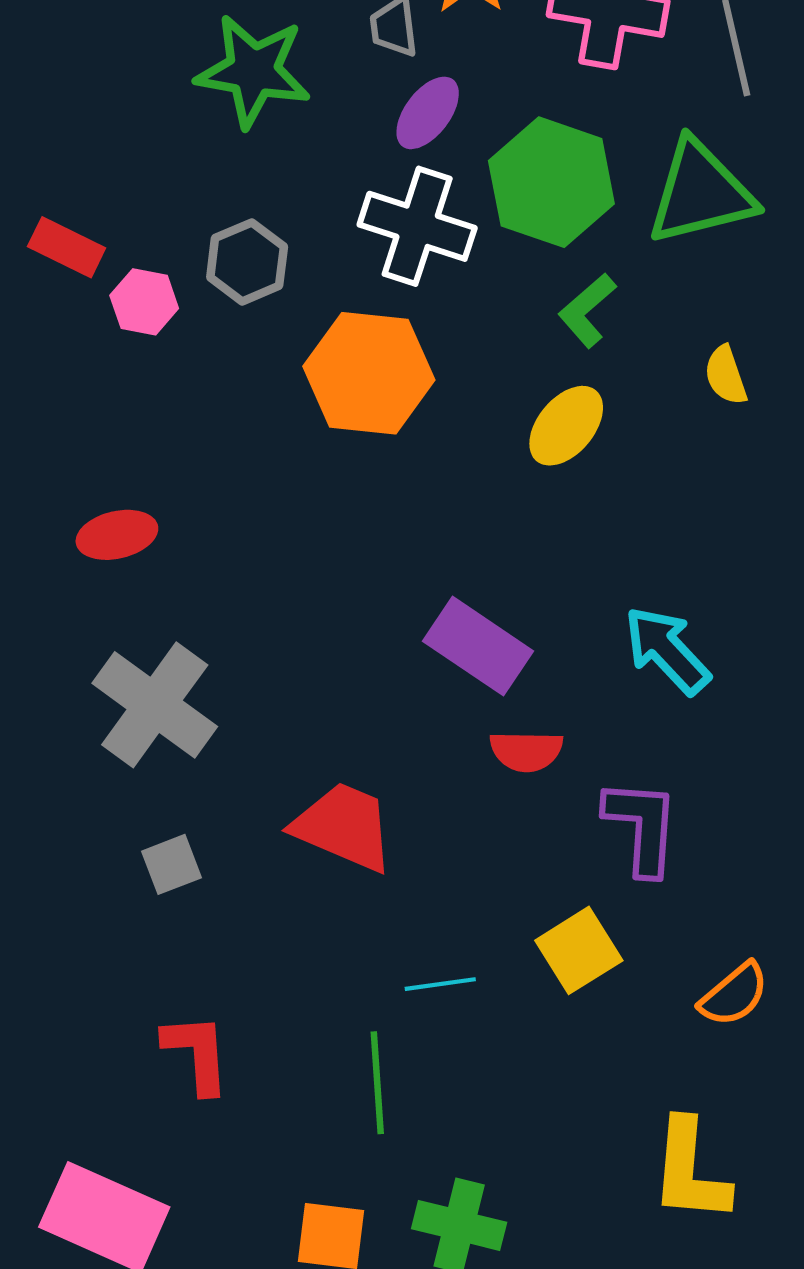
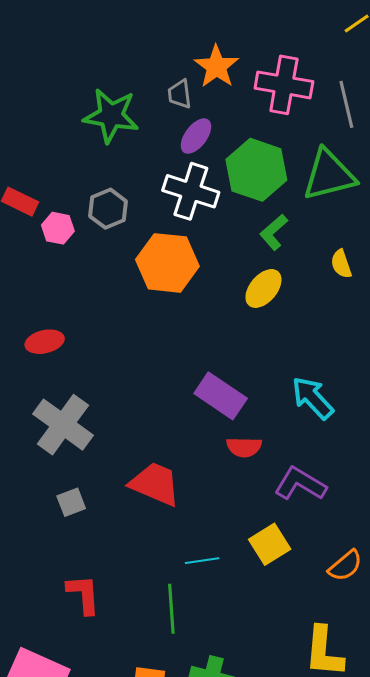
purple L-shape: (642, 827) -> (300, 484), turned -63

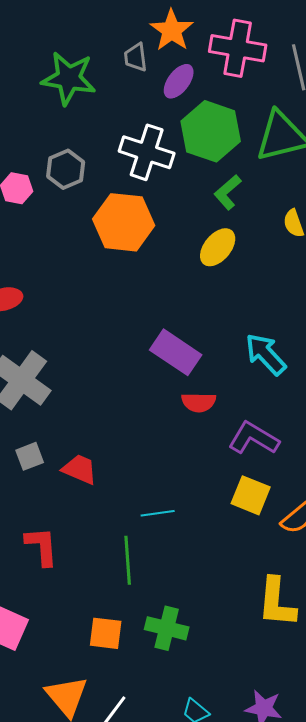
purple ellipse: (196, 136) -> (179, 81), moved
red trapezoid: (155, 484) -> (80, 469), moved, size x0.7
yellow square: (270, 544) -> (251, 495), moved, turned -36

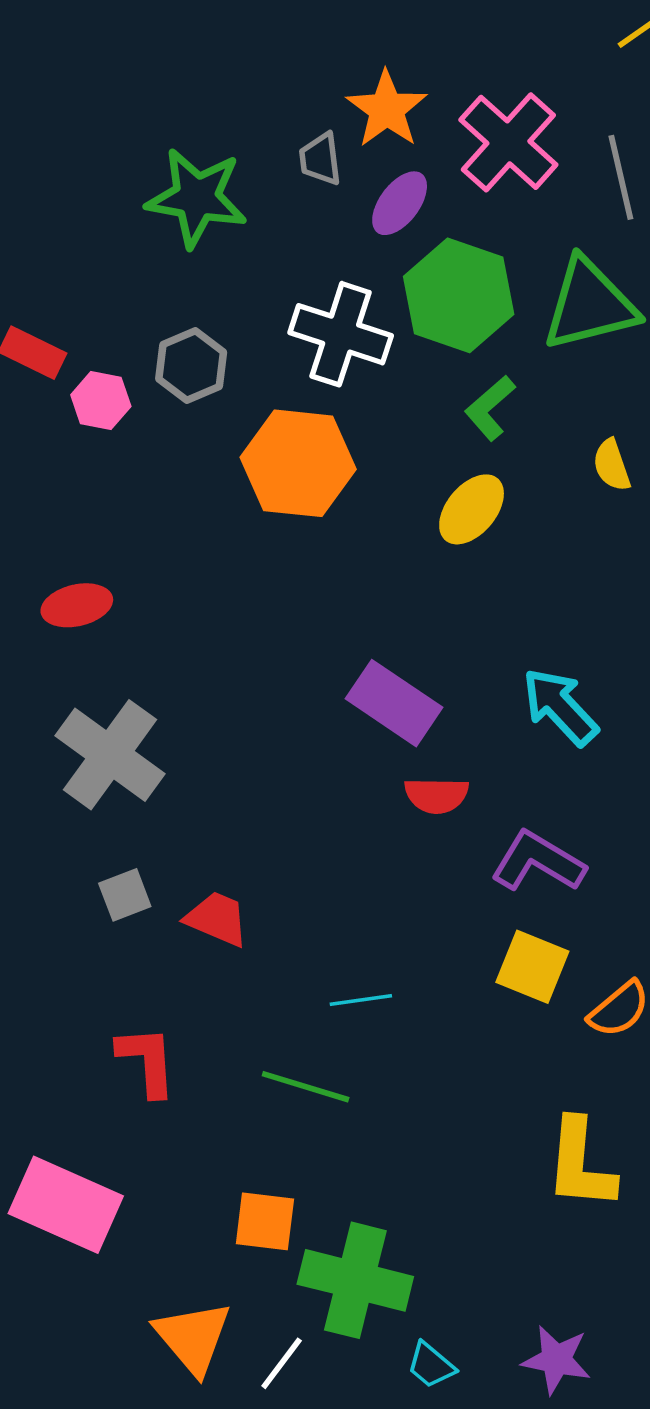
pink cross: (238, 48) -> (508, 142), turned 32
green line: (128, 560) -> (306, 1087), turned -69
green cross: (167, 628) -> (355, 1280), moved, size x1.4

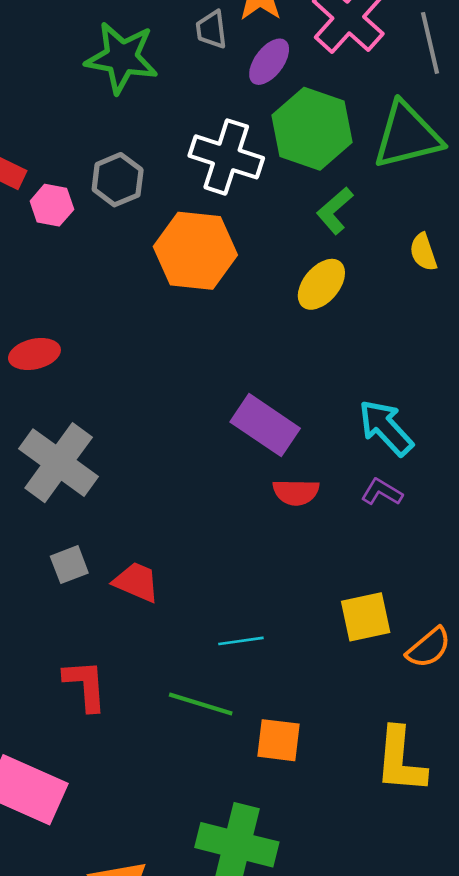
purple L-shape: (538, 862) -> (382, 492), moved, size x0.6
yellow square: (532, 967) -> (366, 617), turned -34
orange square: (265, 1221) -> (278, 740), moved

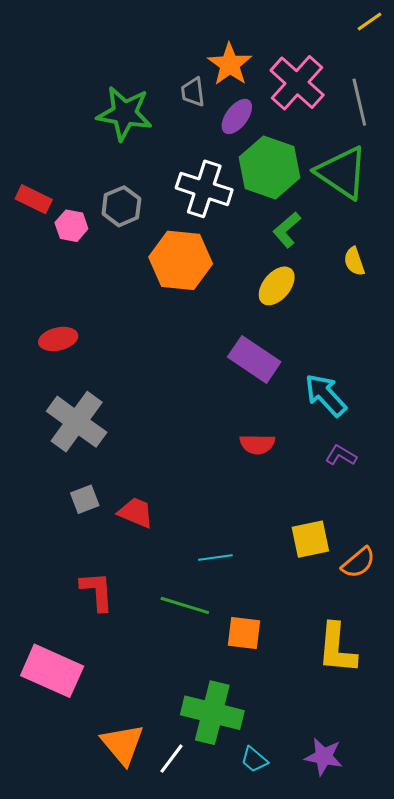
green triangle: (407, 135) -> (342, 173), turned 48
purple rectangle: (265, 425) -> (254, 359), moved
purple L-shape: (382, 492) -> (341, 455), moved

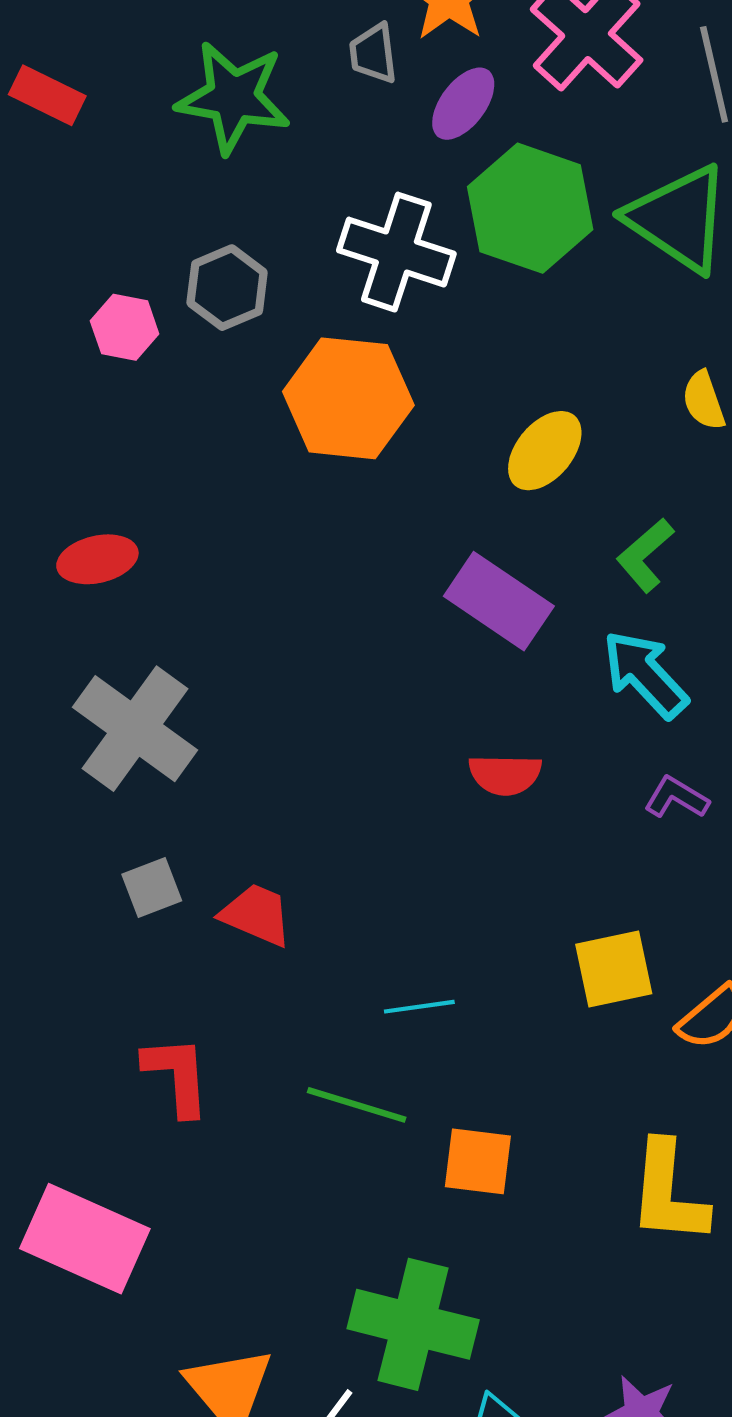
red rectangle: (34, 199) -> (47, 95), moved
green L-shape: (287, 230) -> (645, 555), moved

